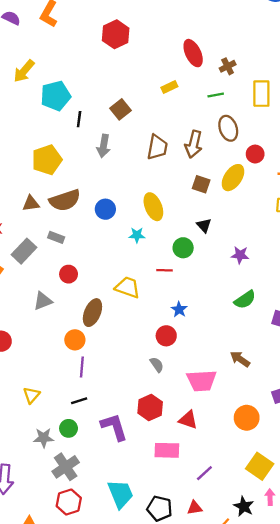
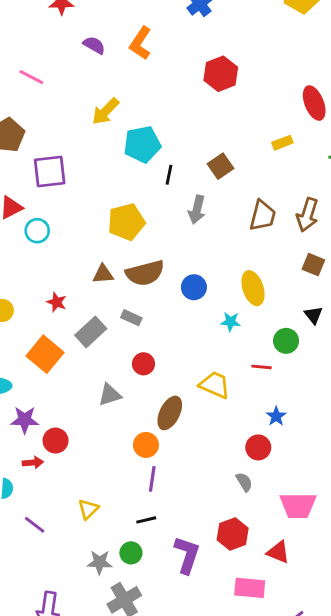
purple L-shape: (114, 427) -> (187, 555), turned 32

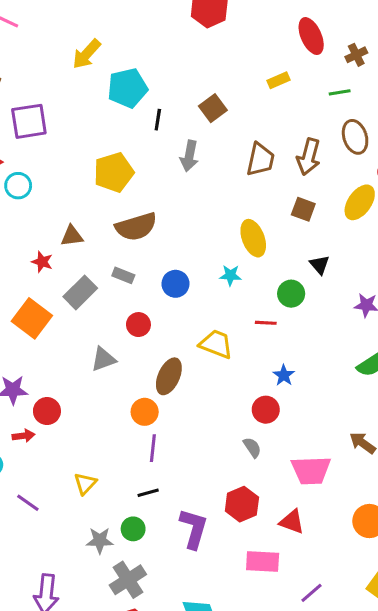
brown square: (313, 265) -> (303, 209), moved
brown triangle: (103, 274) -> (72, 236), moved
blue circle: (194, 287) -> (175, 284), moved

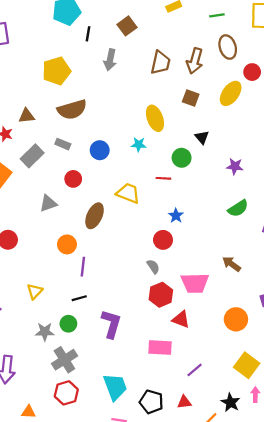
orange circle: (145, 412) -> (67, 244), moved
red hexagon: (242, 504) -> (161, 295), moved

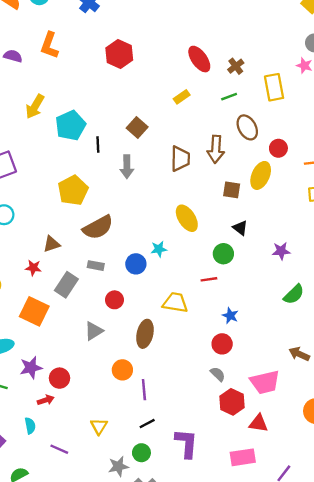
brown square: (191, 98) -> (232, 190), moved
cyan star: (139, 144) -> (159, 249), moved

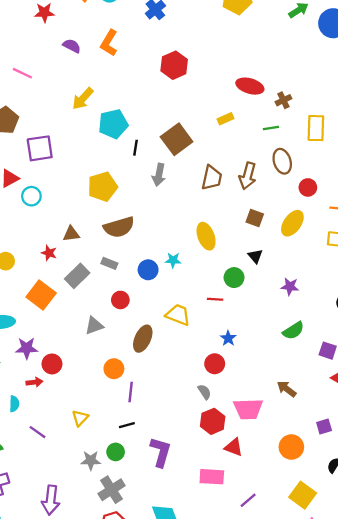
red ellipse: (199, 59) -> (250, 86), turned -50
brown square: (137, 128) -> (177, 139), size x1.5
yellow ellipse: (261, 175) -> (292, 223), moved

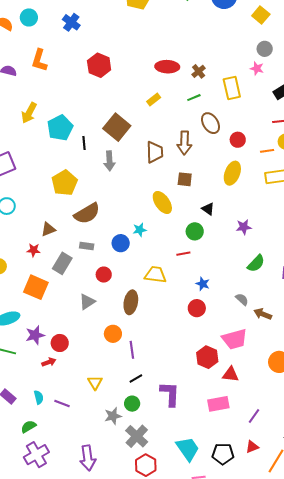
brown square: (255, 218) -> (185, 179), moved
gray semicircle: (204, 392) -> (242, 299), moved
cyan semicircle: (14, 404) -> (39, 397), moved

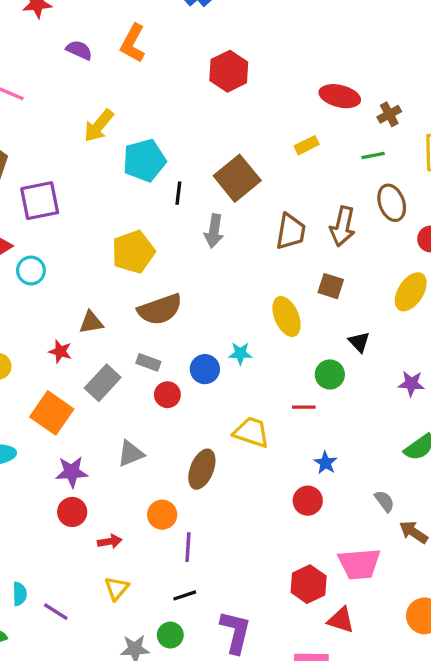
red circle: (104, 275) -> (167, 395), moved
purple star: (35, 335) -> (72, 472), moved
red arrow: (49, 362) -> (110, 541), moved

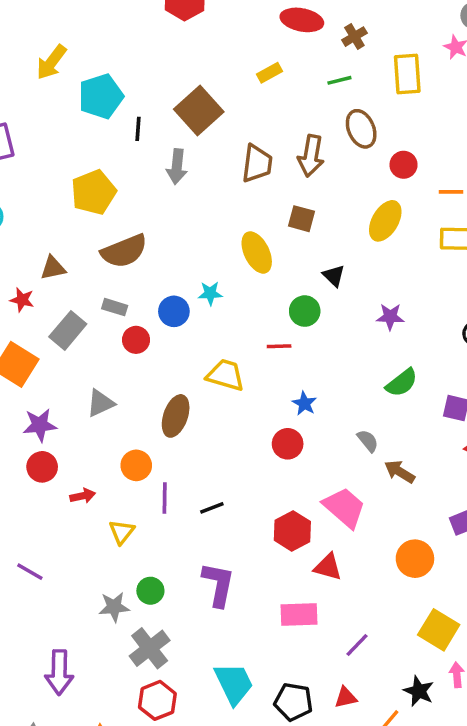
pink trapezoid: (359, 564) -> (344, 507), turned -132
yellow triangle: (117, 588) -> (122, 532), moved
black line: (185, 595) -> (212, 508), moved

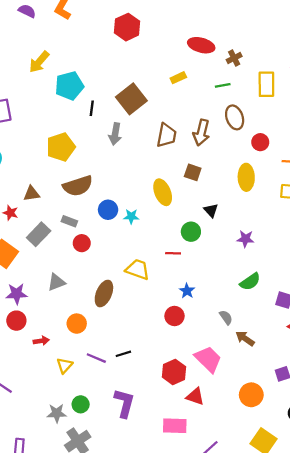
yellow ellipse: (385, 221) -> (246, 177), turned -35
blue circle: (174, 311) -> (108, 210), moved
purple line: (165, 498) -> (96, 358), moved, turned -72

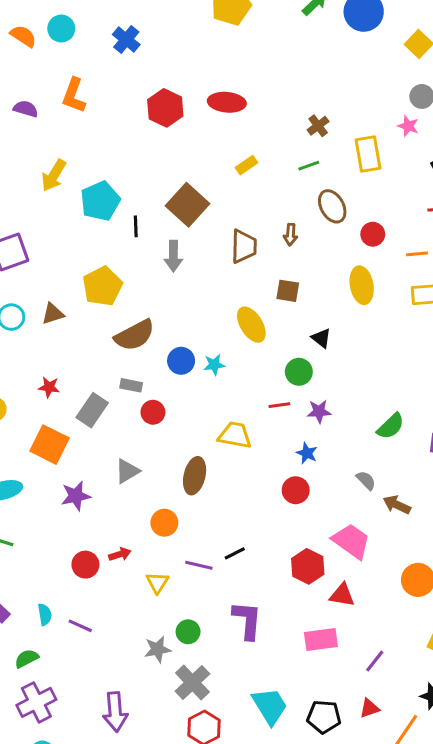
red ellipse: (201, 45) -> (227, 102), moved
brown arrow: (201, 133) -> (290, 235), size x0.6
brown triangle: (32, 194) -> (53, 314), moved
purple star: (245, 239) -> (319, 411), moved
red circle: (16, 321) -> (85, 565), moved

